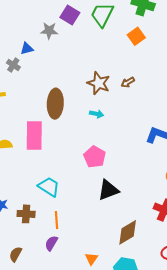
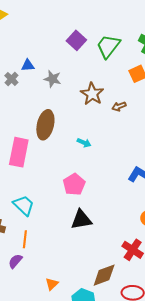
gray star: (49, 31) -> (52, 79), moved
brown arrow: (128, 82) -> (119, 106), moved
brown star: (99, 83) -> (92, 94), moved
brown diamond: (128, 232) -> (104, 275), moved

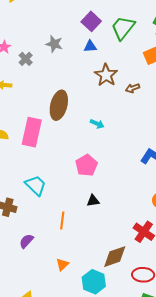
blue triangle: (28, 65) -> (90, 46), moved
gray star: (52, 79) -> (54, 44), moved
black triangle: (81, 220) -> (93, 201), size x0.6
orange line: (25, 239) -> (62, 220), moved

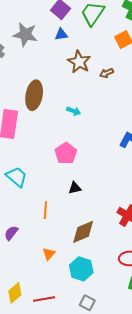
gray star: (54, 44) -> (25, 34), size x1.4
brown diamond: (115, 257) -> (83, 232), moved

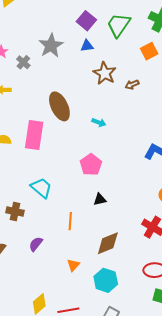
gray star: (25, 34) -> (51, 46), turned 30
brown ellipse: (34, 95) -> (59, 106), turned -36

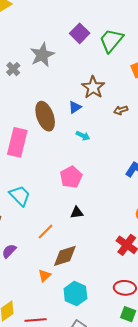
blue triangle: (87, 46) -> (75, 107), moved, turned -32
brown arrow: (132, 85) -> (121, 110), moved
orange line: (70, 221) -> (45, 231), turned 36
brown diamond: (108, 243) -> (65, 256), moved

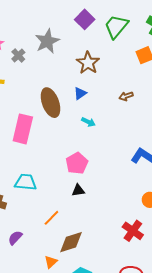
brown star: (93, 87) -> (88, 63), moved
cyan trapezoid: (20, 196) -> (26, 182), turned -40
black triangle: (77, 212) -> (78, 190), moved

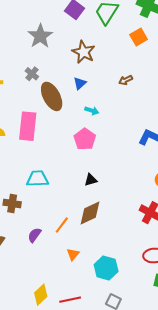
gray cross: (18, 56) -> (32, 74), moved
pink pentagon: (77, 163) -> (85, 139), moved
orange line: (51, 218) -> (62, 225), moved
brown diamond: (71, 242) -> (90, 213), moved

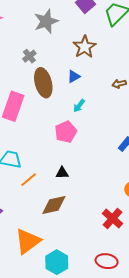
cyan arrow: (92, 111) -> (79, 106), turned 96
orange line: (62, 225) -> (29, 180), moved
orange triangle: (73, 254) -> (28, 241), size x2.0

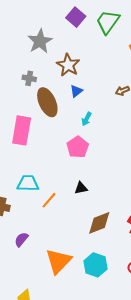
brown star: (85, 47) -> (68, 65), moved
gray cross: (29, 56) -> (29, 78), turned -32
brown diamond: (54, 205) -> (99, 223), moved
cyan hexagon: (57, 262) -> (96, 265), moved

